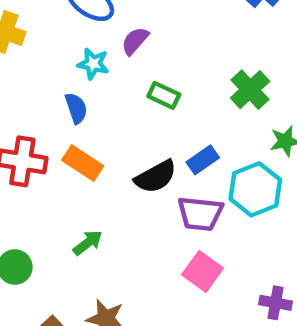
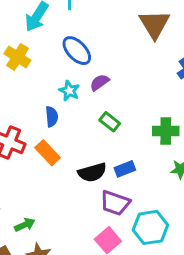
green cross: (250, 90) -> (166, 131), turned 30
cyan hexagon: (255, 189) -> (150, 227), moved
green arrow: (88, 243) -> (25, 225), moved

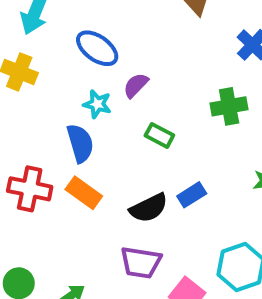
blue semicircle: (52, 117) -> (80, 143), size x1.4
green cross: (166, 131) -> (229, 106), moved
purple trapezoid: (115, 203) -> (141, 262), moved

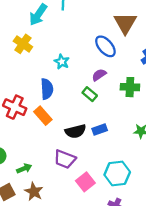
blue ellipse: (97, 48) -> (105, 46), moved
purple semicircle: (136, 85) -> (99, 75), moved
cyan star: (97, 104) -> (62, 62), moved

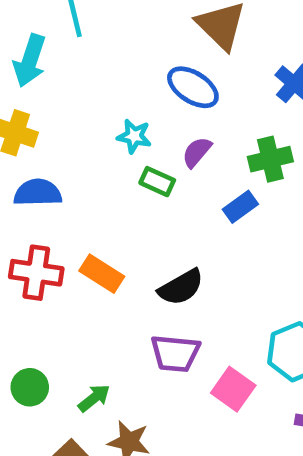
cyan star: (62, 62) -> (134, 136), moved
blue semicircle: (47, 89) -> (38, 193), moved, turned -72
green rectangle: (90, 94) -> (157, 182), moved
blue rectangle: (100, 129) -> (240, 207), moved

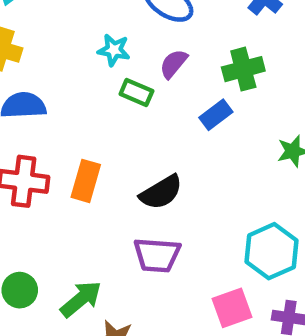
orange rectangle: (102, 274) -> (86, 181), turned 75
pink square: (233, 389) -> (232, 308), moved, turned 36
green arrow: (94, 398) -> (81, 299), size x1.4

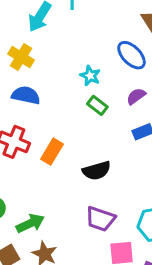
purple semicircle: (173, 64) -> (136, 96), moved
purple trapezoid: (157, 255) -> (100, 219), moved

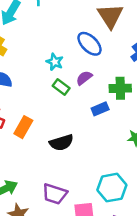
purple semicircle: (136, 96) -> (84, 78), moved
purple trapezoid: (100, 219) -> (55, 194), moved

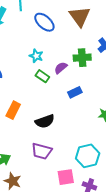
blue ellipse: (89, 44) -> (44, 22), moved
green cross: (120, 88) -> (82, 58), moved
purple trapezoid: (55, 194) -> (42, 151), moved

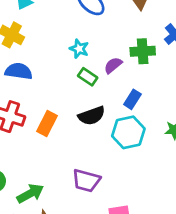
blue rectangle: (75, 92) -> (132, 99), turned -32
black semicircle: (45, 121) -> (92, 116), moved
cyan hexagon: (88, 156) -> (128, 132), moved

